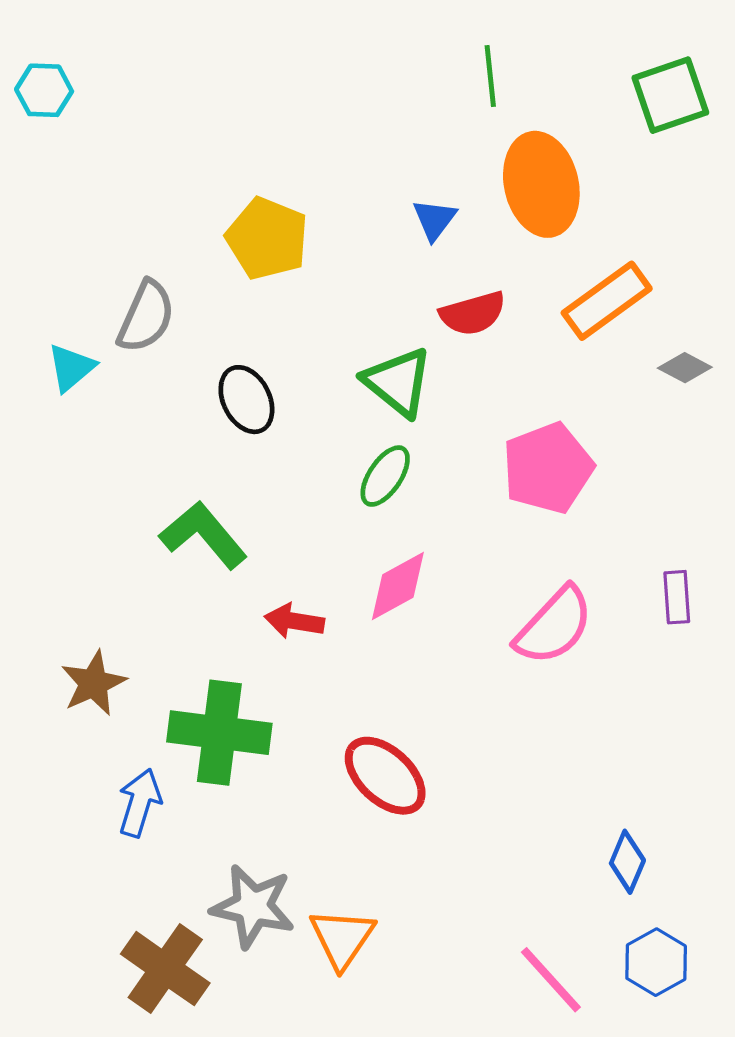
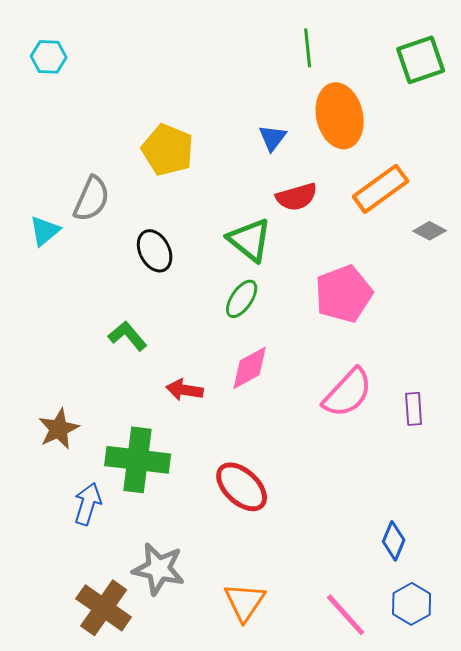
cyan hexagon: (44, 90) -> (49, 57), moved
green L-shape: (203, 535) -> (128, 336), size x0.7
purple rectangle: (677, 597) -> (414, 409), moved
orange triangle: (342, 938) -> (245, 602), moved

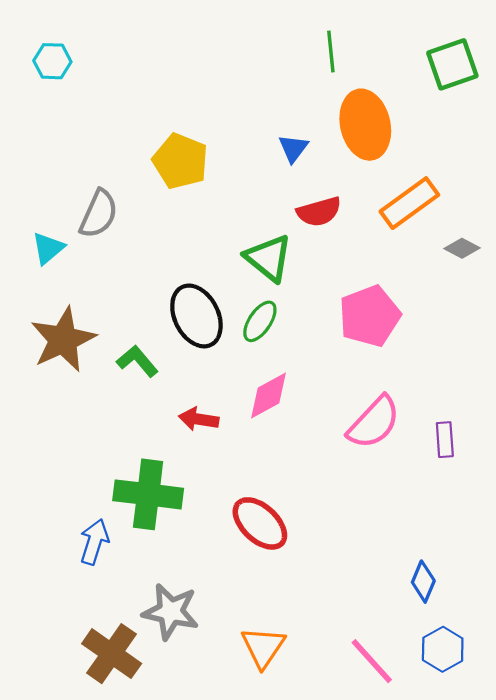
black ellipse: (155, 251) -> (196, 316), moved, size x1.4
brown star: (59, 429) -> (63, 340), moved, size x1.5

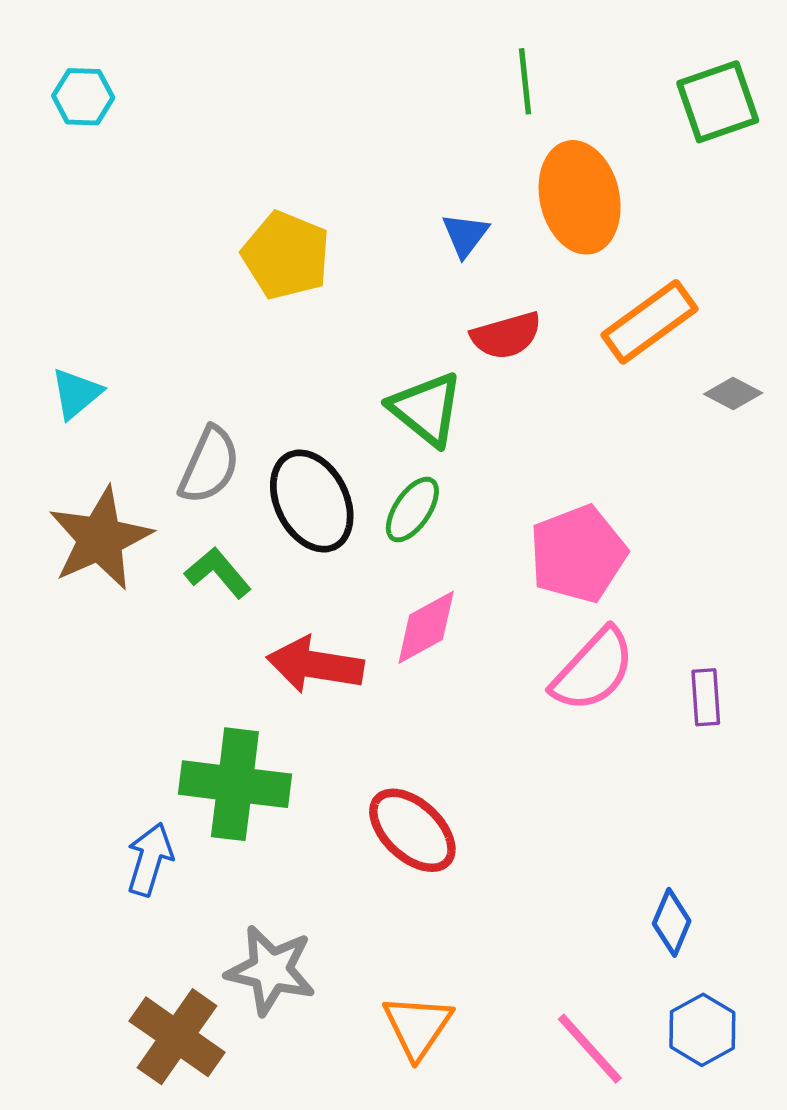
gray semicircle: (99, 214) -> (209, 465), moved
pink pentagon: (370, 316) -> (578, 554), moved
red arrow: (199, 419) -> (315, 665), size x1.5

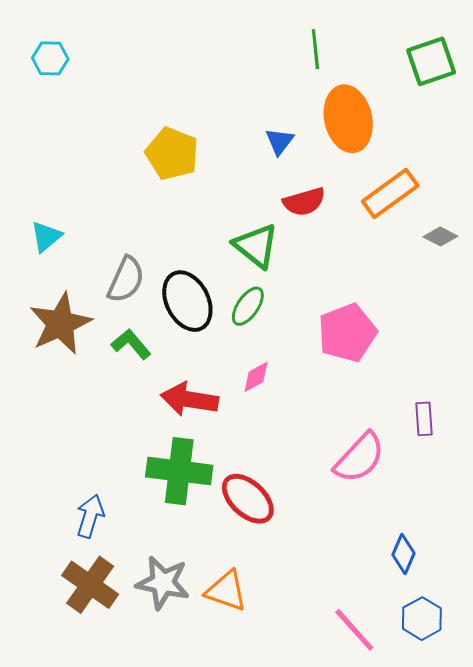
pink diamond: (426, 627) -> (256, 377), size x0.7
pink semicircle: (593, 670) -> (359, 458), moved
green cross: (235, 784) -> (179, 471), moved
orange triangle: (418, 1026) -> (226, 591), moved, turned -45
brown cross: (177, 1037) -> (90, 585), moved

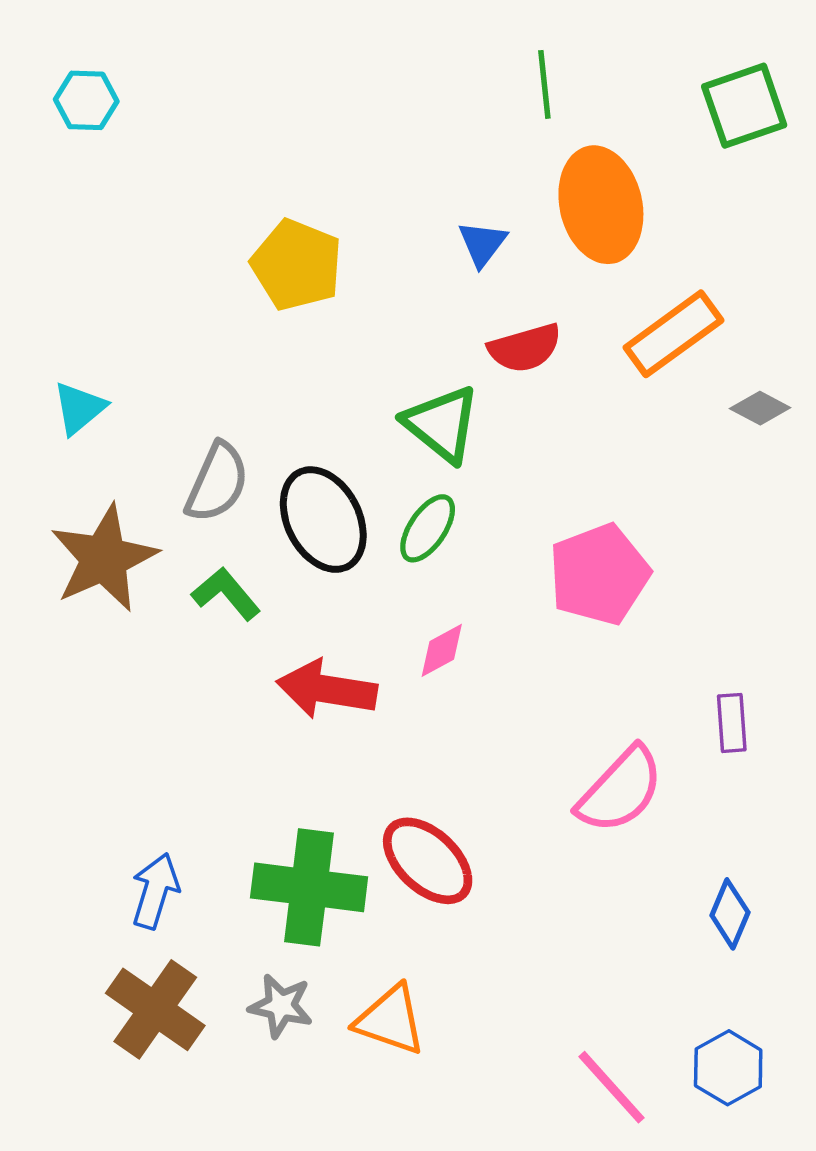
green cross: (179, 471) -> (309, 887), moved
blue diamond: (403, 554) -> (730, 914), moved
gray star: (163, 583) -> (281, 1006), size x0.7

